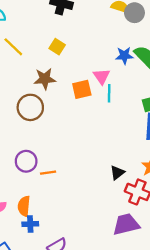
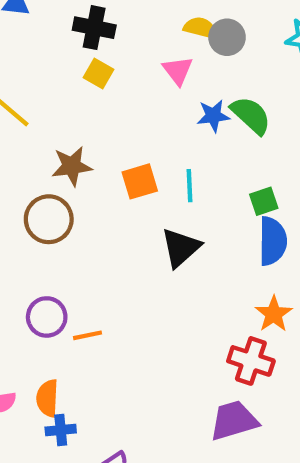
yellow square: (57, 47) -> (99, 74), moved
pink triangle: (102, 76) -> (178, 71), moved
black triangle: (117, 173) -> (181, 248), moved, size x1.5

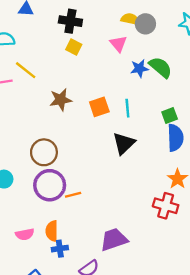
brown circle: (49, 219) -> (44, 152), moved
purple circle: (47, 317) -> (50, 185), size x1.4
purple trapezoid: (234, 421) -> (114, 239), moved

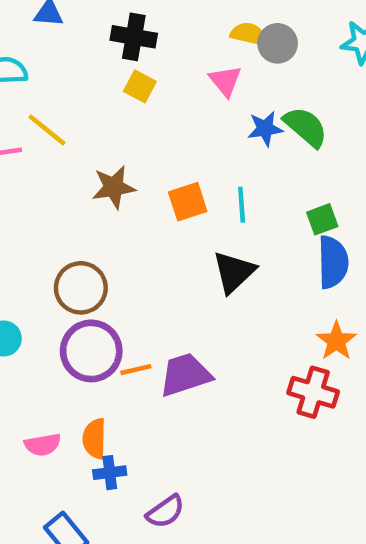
purple trapezoid: (114, 239) -> (185, 375), moved

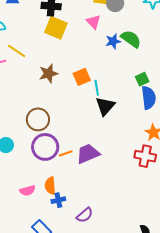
yellow square: (140, 86) -> (56, 28), size x1.6
cyan line: (242, 205) -> (97, 88), moved

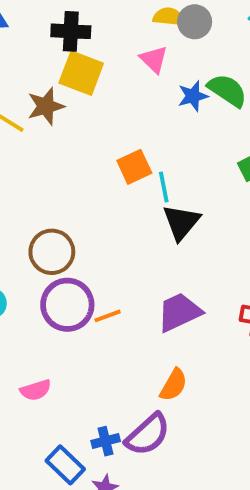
brown star: (48, 73) -> (46, 106), moved
purple trapezoid: (88, 154) -> (179, 312), moved
orange semicircle: (50, 186) -> (174, 385), moved, turned -144
blue cross: (58, 200) -> (106, 441), moved
purple semicircle: (85, 215) -> (148, 434), size x1.4

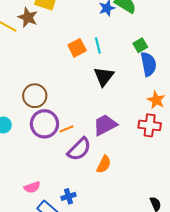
brown star: (46, 106) -> (28, 17), turned -30
cyan line: (164, 187) -> (98, 46), moved
pink semicircle: (36, 390) -> (32, 187), moved
purple semicircle: (148, 434) -> (79, 149), moved

